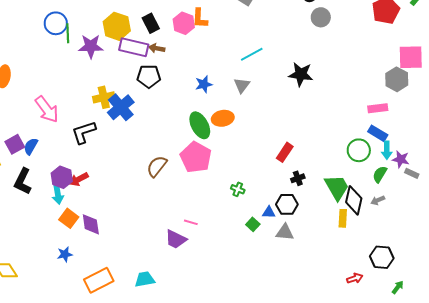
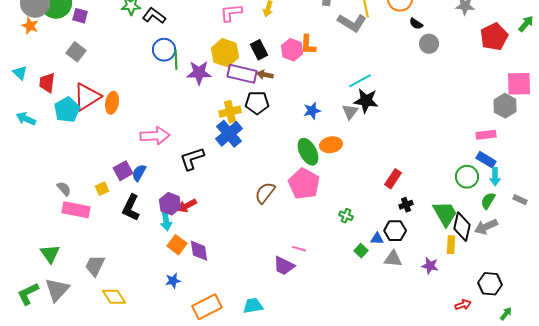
black star: (301, 74) -> (366, 101), moved
yellow cross: (104, 97) -> (230, 112), moved
pink arrow: (47, 109) -> (155, 136), turned -56
purple star: (401, 159) -> (430, 266), moved
gray arrow: (378, 200) -> (486, 227), size x1.6

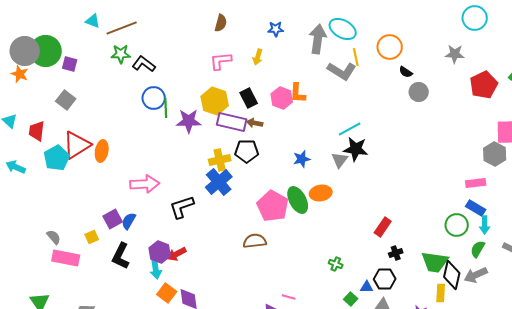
pink pentagon: (304, 184) -> (273, 206), moved
brown semicircle: (265, 193) -> (255, 241), turned 45
green trapezoid: (445, 214) -> (435, 262), turned 128

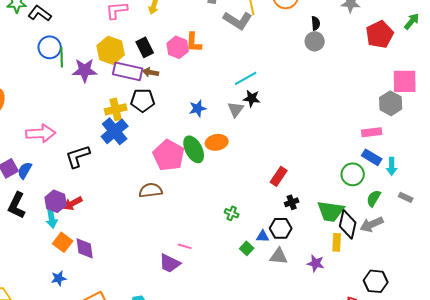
black semicircle: (406, 72) -> (316, 23), moved, turned -128
black star: (356, 149) -> (252, 98), size x0.7
cyan arrow: (485, 225) -> (392, 166), moved

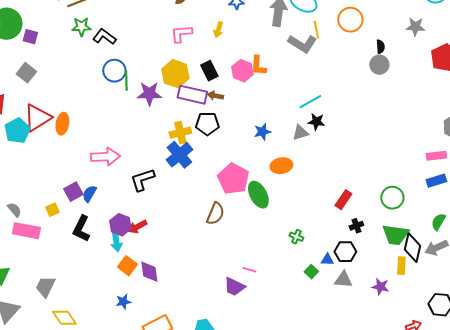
gray triangle: (236, 109) -> (300, 133), turned 36
green ellipse: (194, 149) -> (258, 195), moved
blue rectangle: (372, 157) -> (436, 181), turned -48
green circle: (353, 174) -> (392, 198), moved
brown semicircle: (151, 190) -> (215, 214), turned 120

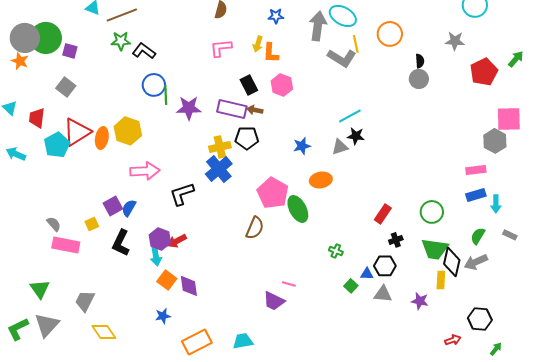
orange L-shape: (258, 66) -> (271, 53), moved
yellow hexagon: (175, 74) -> (128, 131), moved

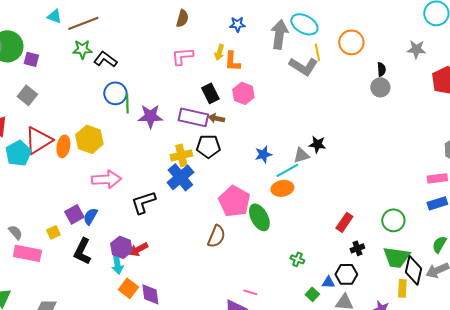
cyan line: (350, 116) -> (287, 170), moved

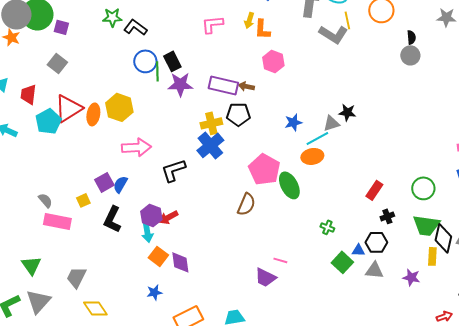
black rectangle: (210, 93) -> (172, 61), moved
green square: (312, 294) -> (342, 262), size x1.5

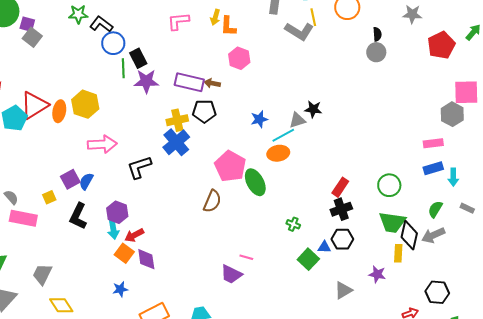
blue circle: (145, 61) -> (113, 43), moved
gray square: (57, 63) -> (32, 37), moved
black cross: (387, 216) -> (341, 209), moved, size x1.5
red arrow: (168, 217) -> (134, 235), moved
gray triangle: (374, 270) -> (343, 290), moved, turned -36

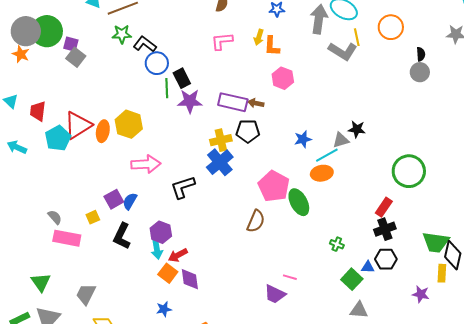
green circle: (389, 185) -> (409, 171), moved, size x1.4
gray triangle: (343, 290) -> (359, 310), moved, turned 36

